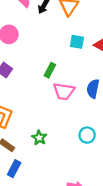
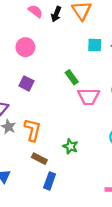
green rectangle: (50, 70) -> (72, 77), turned -56

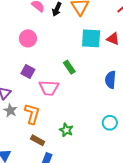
cyan square: (95, 45) -> (91, 38), size x1.5
pink trapezoid: (89, 96) -> (49, 88), moved

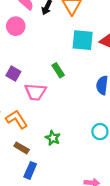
pink circle: (28, 38) -> (16, 26), moved
orange L-shape: (32, 114) -> (17, 119), turned -50

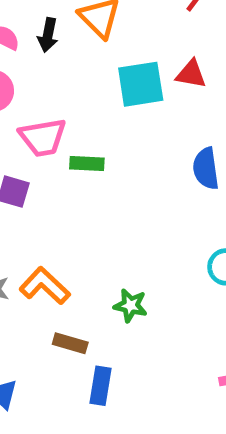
green rectangle: (58, 70) -> (87, 164), moved, turned -40
pink trapezoid: (35, 92) -> (43, 137), moved

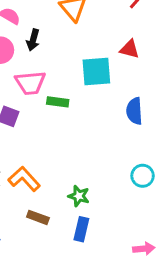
black arrow: (48, 35) -> (33, 40), moved
cyan square: (141, 84) -> (96, 71), moved
blue rectangle: (101, 386) -> (81, 229), moved

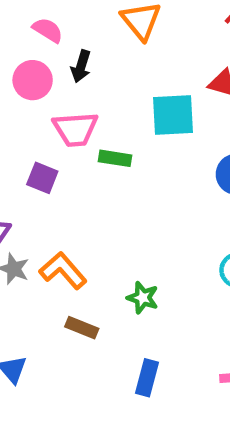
blue rectangle: (81, 229) -> (147, 378), moved

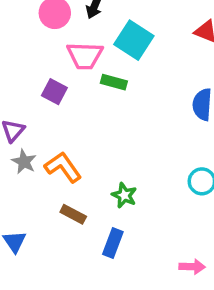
cyan square: (173, 115) -> (134, 40), moved, turned 30
blue rectangle: (147, 378) -> (113, 243), moved

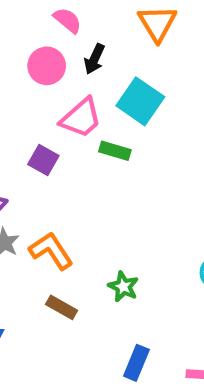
pink trapezoid: (85, 56) -> (81, 118), turned -45
blue rectangle: (113, 243) -> (136, 363), moved

